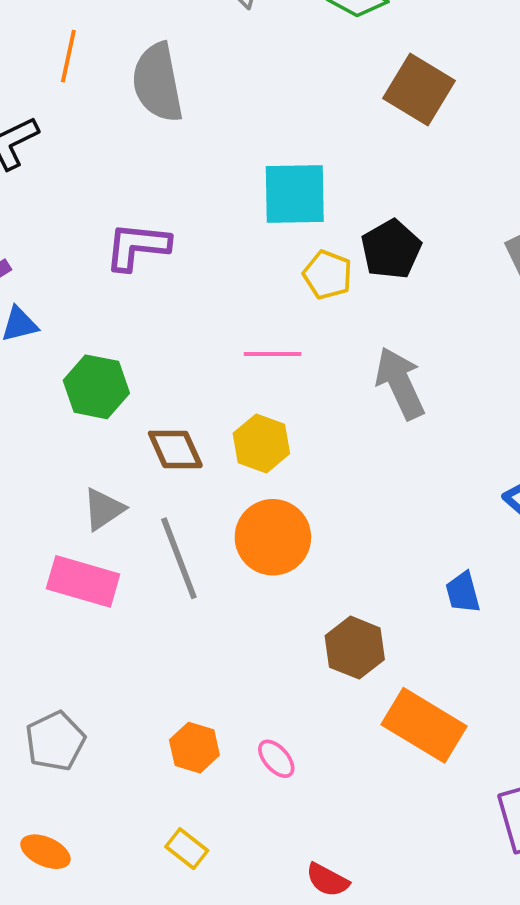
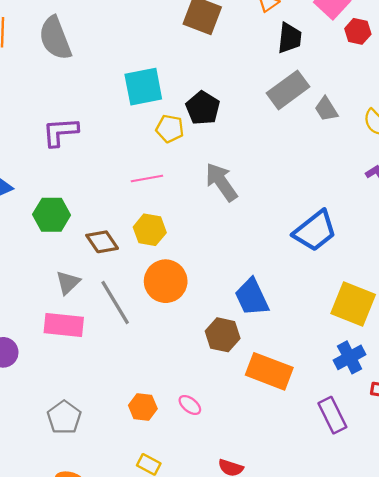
blue trapezoid: (463, 592) -> (252, 297), moved, size x1.6

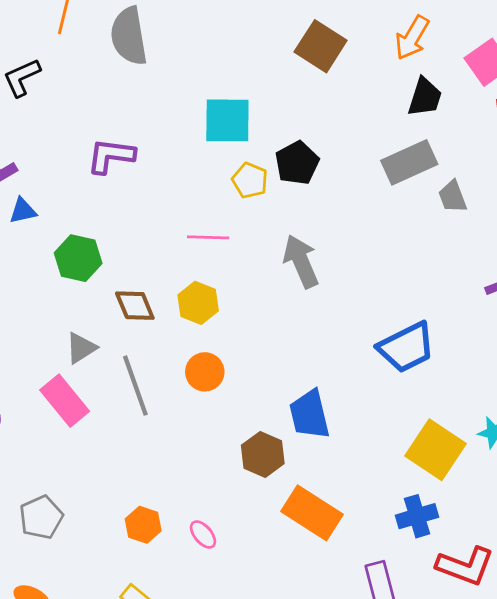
orange circle: (166, 281) -> (205, 372), size x0.7
pink rectangle: (64, 325) -> (65, 401), turned 33

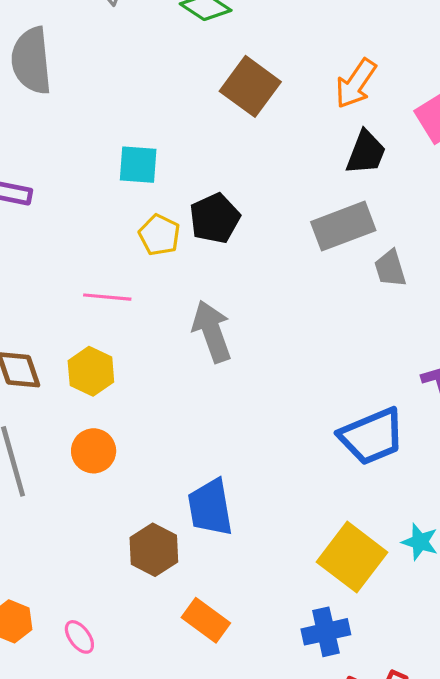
cyan square: (227, 120) -> (138, 165), size x0.7
blue trapezoid: (406, 347) -> (372, 436), moved
orange rectangle: (312, 513) -> (206, 620), size x0.7

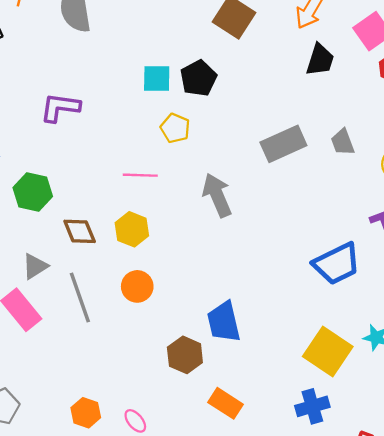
black pentagon: (215, 218) -> (198, 78), moved
gray rectangle: (343, 226) -> (283, 144), moved

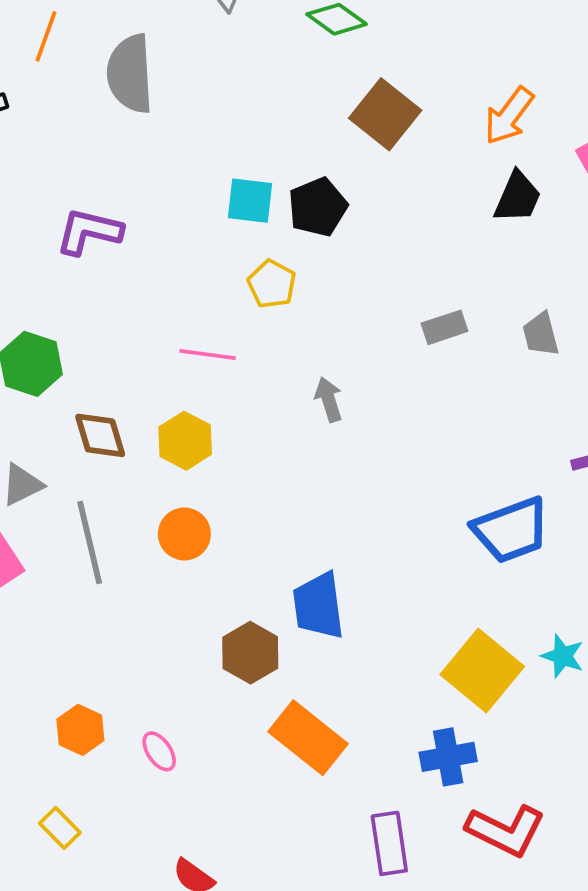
gray rectangle: (283, 144) -> (444, 327), size x0.6
gray arrow: (217, 195) -> (329, 399), size x0.6
orange rectangle: (225, 403) -> (308, 738), size x1.4

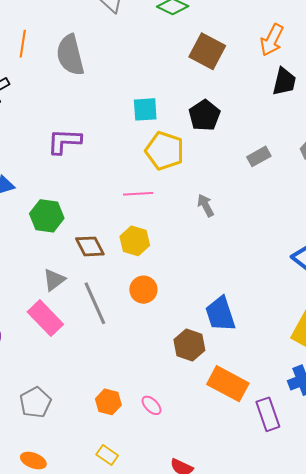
black pentagon: (318, 207) -> (204, 115), moved
yellow pentagon: (272, 284) -> (165, 151), size x1.5
purple rectangle: (389, 843) -> (268, 414), moved

